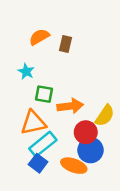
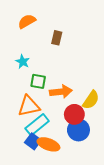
orange semicircle: (39, 37) -> (27, 21), moved
orange ellipse: (74, 166) -> (48, 144), moved

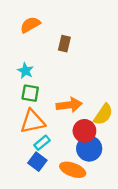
green square: (38, 81) -> (30, 93), moved
cyan rectangle: (37, 125) -> (42, 143), size x0.6
orange ellipse: (48, 144) -> (73, 170), moved

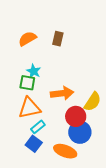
orange semicircle: (30, 25) -> (27, 39), moved
cyan star: (25, 71) -> (34, 71), moved

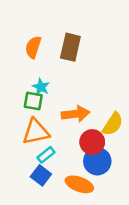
orange semicircle: (27, 39) -> (33, 47), turned -42
brown rectangle: (58, 39) -> (70, 47), size x1.5

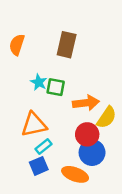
orange semicircle: (33, 47) -> (17, 45), moved
green square: (33, 101) -> (56, 87), moved
orange arrow: (76, 114) -> (86, 103), moved
blue square: (41, 175) -> (39, 166), turned 30

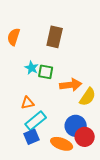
orange triangle: (34, 125) -> (28, 103), size x0.6
red circle: (87, 134) -> (85, 137), moved
cyan rectangle: (44, 147) -> (36, 121), size x1.5

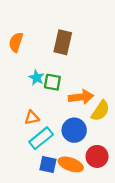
blue circle: (76, 126) -> (74, 130), moved
blue square: (32, 137) -> (48, 164), moved, turned 35

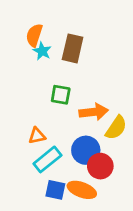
orange semicircle: (16, 42) -> (34, 35), moved
cyan star: (36, 78) -> (42, 51), moved
red circle: (97, 156) -> (100, 166), moved

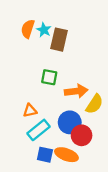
cyan star: (42, 51) -> (44, 30), moved

